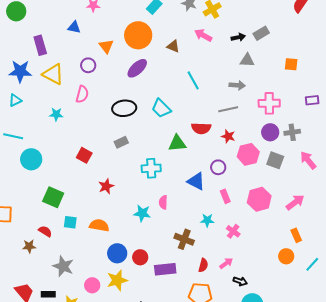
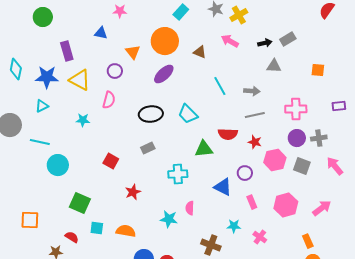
gray arrow: (237, 85) -> (252, 91), moved
orange rectangle: (296, 235) -> (308, 241), moved

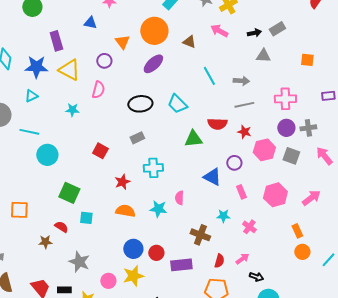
cyan cross: (178, 174) -> (153, 168), moved
orange semicircle: (126, 231) -> (125, 211), moved

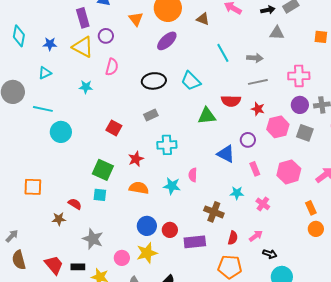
purple rectangle: (56, 41) -> (83, 18), moved
purple circle: (104, 61) -> (106, 36), moved
blue star: (36, 67) -> (50, 44), size x0.6
green square: (69, 193) -> (103, 170), moved

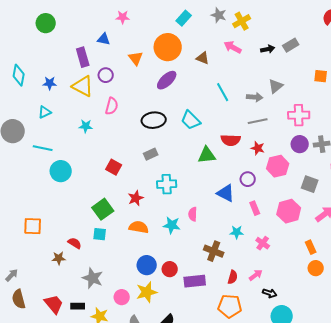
gray triangle: (277, 33) -> (276, 86), moved, turned -42
gray square: (305, 133) -> (310, 184), moved
green square: (103, 170) -> (103, 209), turned 30

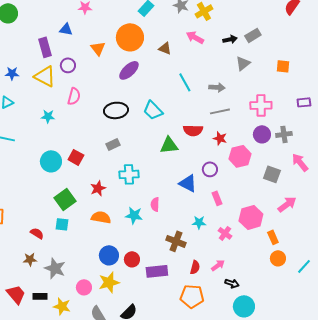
gray triangle: (276, 86) -> (243, 63), moved
cyan circle: (61, 171) -> (51, 161), moved
pink hexagon: (289, 211) -> (251, 217), moved
brown star: (59, 258) -> (30, 259), moved

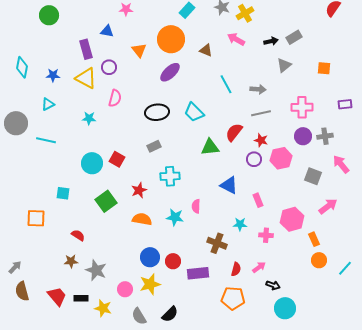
red semicircle: (193, 130) -> (234, 132), turned 126
purple circle: (210, 169) -> (254, 159), moved
cyan square: (62, 224) -> (63, 193), moved
pink cross: (225, 233) -> (266, 235), turned -32

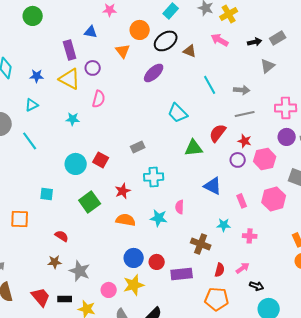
orange circle: (171, 39) -> (140, 30), moved, size x0.7
black ellipse: (157, 112) -> (166, 41), moved, turned -30
cyan line: (46, 140) -> (30, 141), turned 42
pink hexagon: (292, 219) -> (274, 199), moved

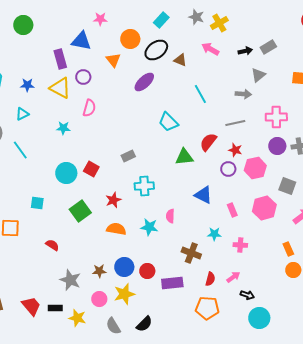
blue triangle: (91, 32) -> (81, 41), size x1.5
gray arrow: (242, 90) -> (243, 94), moved
brown star: (55, 262) -> (99, 271), moved

